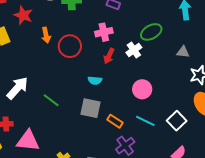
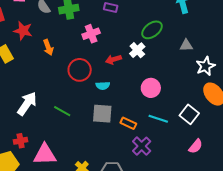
pink cross: (104, 32) -> (91, 34), moved
red circle: (70, 46) -> (80, 70), moved
red arrow: (109, 56) -> (113, 59), turned 56

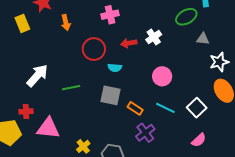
green ellipse: (152, 30) -> (186, 17), moved
green line: (62, 111) -> (71, 88), turned -48

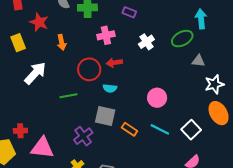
white cross: (154, 37) -> (146, 42), moved
red arrow: (129, 43) -> (114, 63), moved
white arrow: (37, 76) -> (35, 73), moved
green line: (71, 88) -> (68, 96), moved
purple cross: (145, 133) -> (83, 136), moved

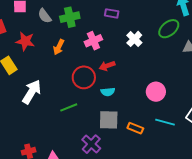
orange arrow: (62, 42) -> (59, 47), moved, turned 49

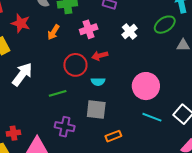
pink circle: (156, 92) -> (146, 86), size x1.4
orange rectangle: (135, 128) -> (113, 136), moved, turned -49
purple cross: (91, 144) -> (65, 127), moved, turned -36

